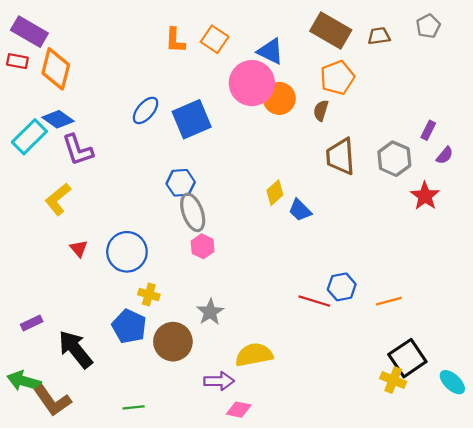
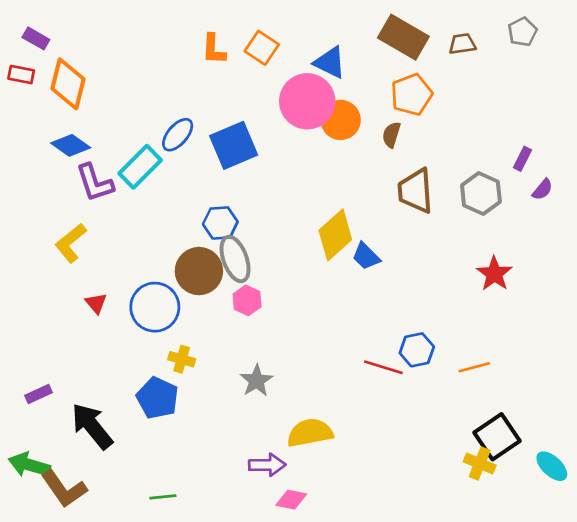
purple rectangle: (29, 32) -> (36, 38), size x0.6
cyan rectangle: (29, 137) -> (140, 167), moved
yellow diamond: (275, 193) -> (335, 235), size x1.6
red star: (425, 196) -> (494, 274), moved
brown circle: (173, 342) -> (199, 271), moved

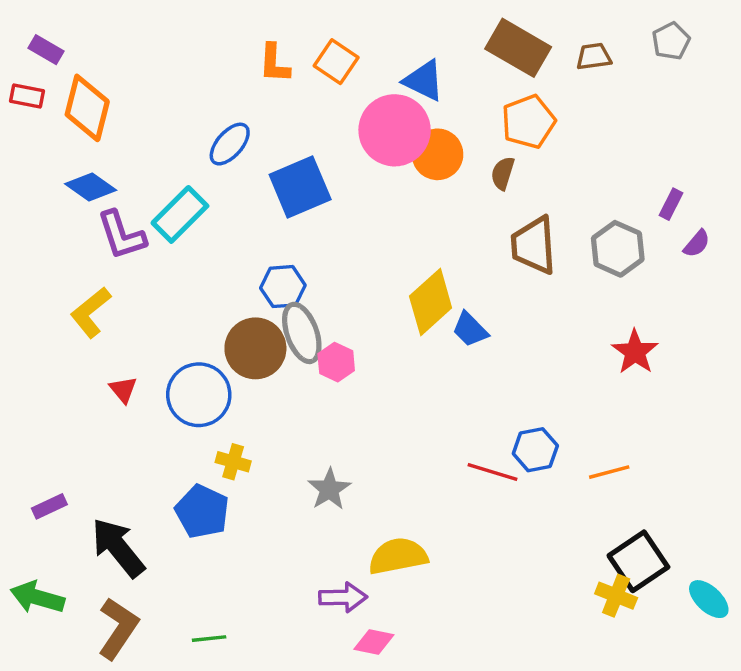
blue ellipse: (178, 135) -> (230, 144), moved
pink hexagon: (247, 300) -> (336, 362), moved
brown L-shape: (64, 489) -> (118, 628), moved, turned -111

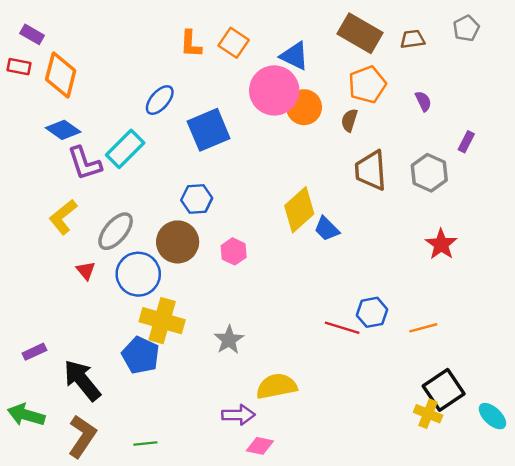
purple semicircle: (697, 244) -> (423, 101), moved, turned -66
gray ellipse: (302, 333) -> (116, 231), moved, turned 60
yellow cross: (233, 462) -> (162, 321), size x1.8

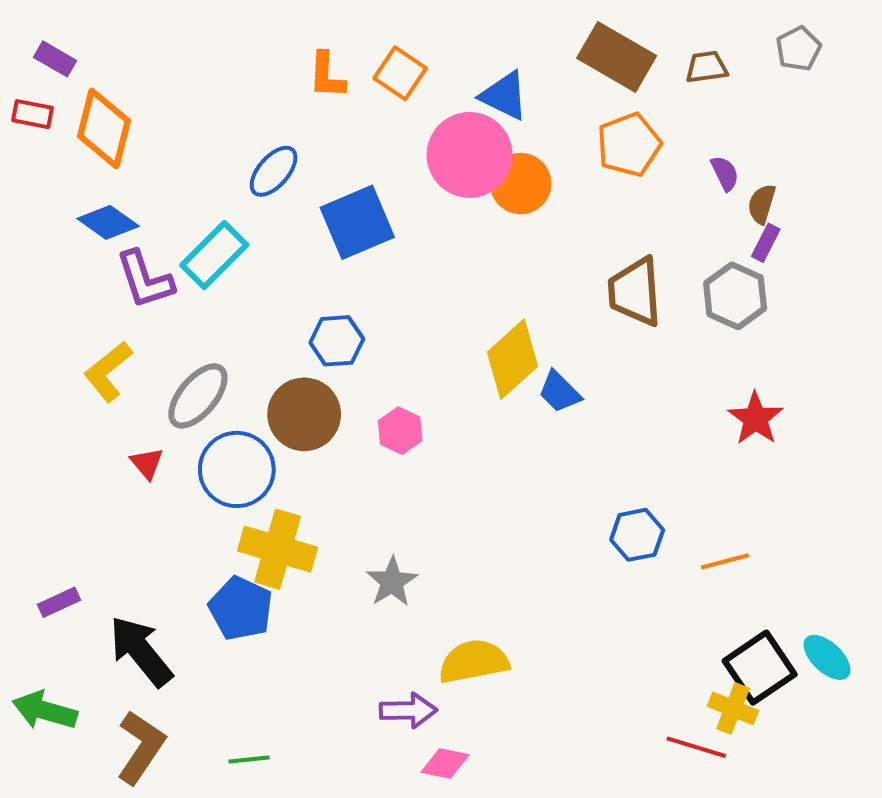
brown semicircle: (349, 120) -> (762, 204), moved
purple rectangle: (466, 142) -> (766, 243), moved
red line: (342, 328) -> (696, 747), moved
cyan ellipse: (492, 416) -> (827, 657), moved

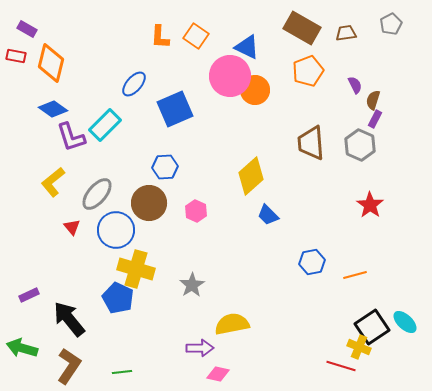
blue trapezoid: (559, 392) -> (268, 215), moved

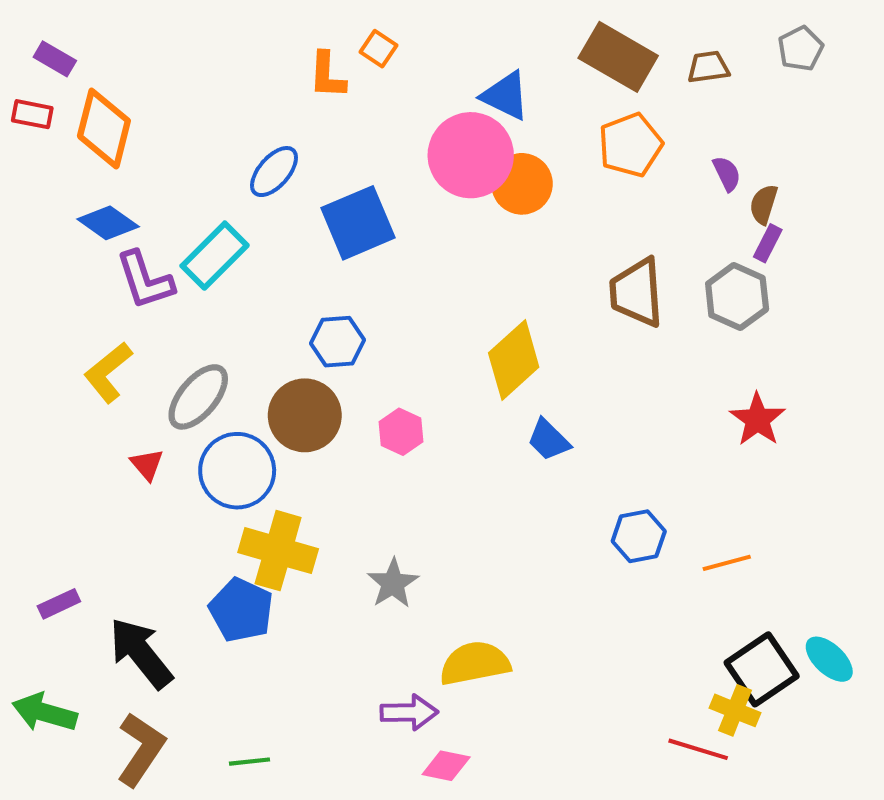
orange square: (196, 36) -> (378, 49), moved, size x0.7

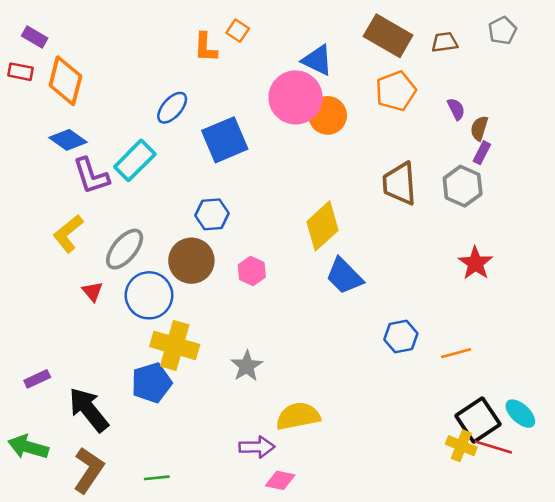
blue trapezoid: (549, 440) -> (344, 276), size x1.4
blue pentagon: (241, 610) -> (152, 383), turned 30
red line: (698, 749) -> (493, 447), moved

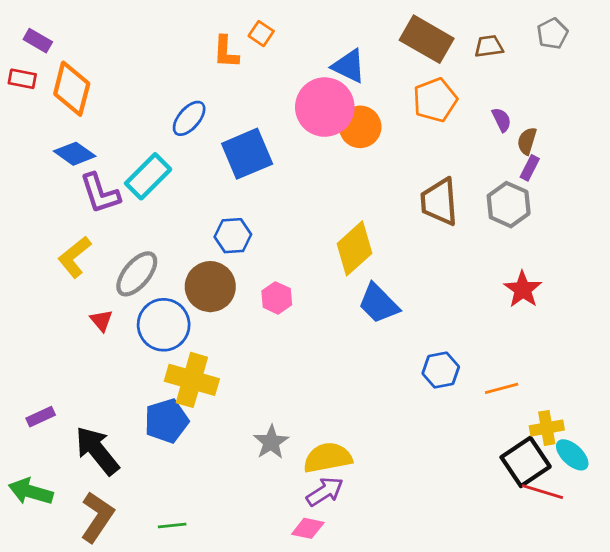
gray star: (247, 366) -> (271, 442), moved
yellow cross: (461, 446) -> (547, 428), moved, turned -32
purple arrow: (257, 447) -> (325, 492), moved, turned -32

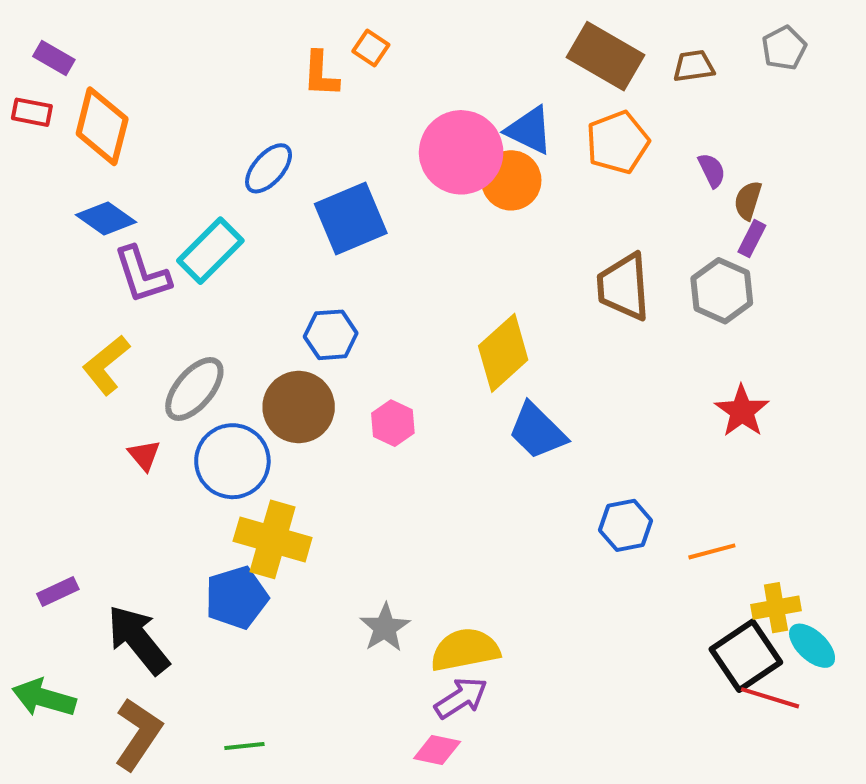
blue triangle: (349, 66) -> (529, 130), moved

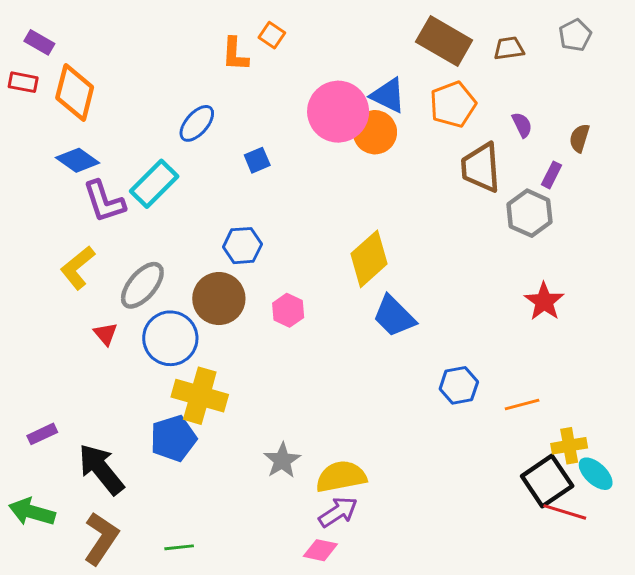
brown semicircle: (748, 200) -> (579, 138), moved
blue square: (351, 219) -> (257, 160), size x0.5
brown trapezoid: (624, 287) -> (481, 168), moved

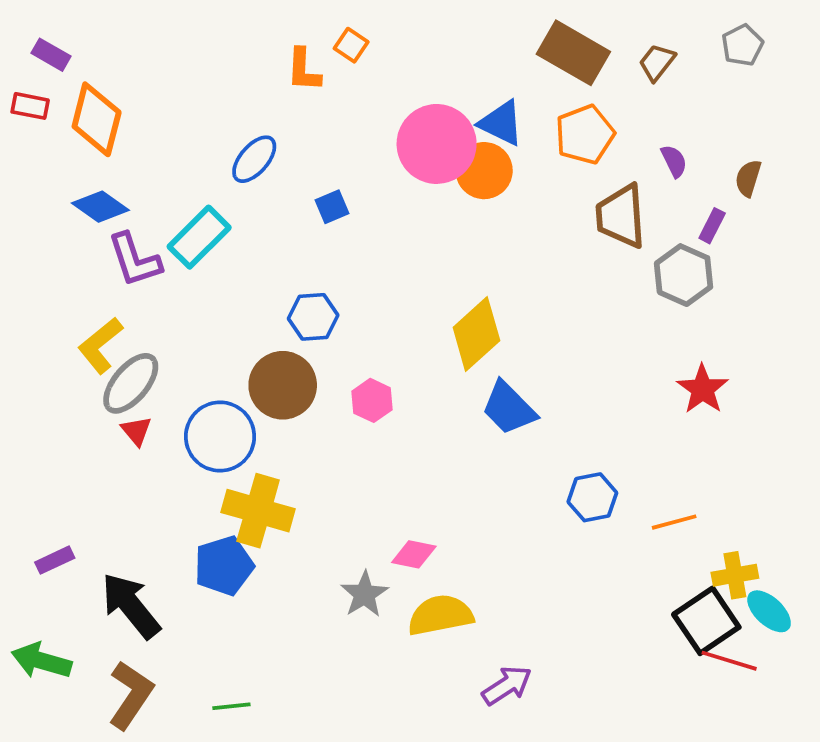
brown trapezoid: (509, 48) -> (657, 62), turned -44
gray ellipse: (142, 285) -> (131, 383), moved
purple arrow: (338, 512) -> (507, 685), moved
pink diamond: (320, 550) -> (414, 554), moved

